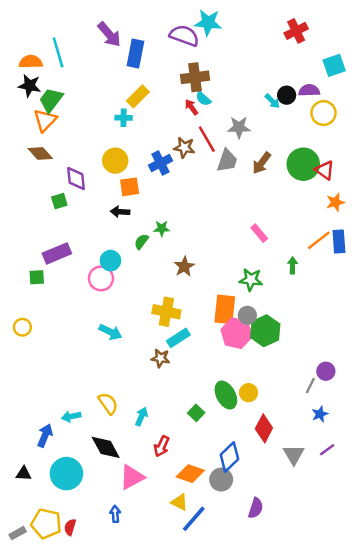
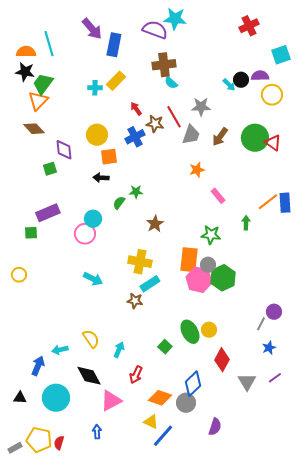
red arrow: (191, 107) -> (136, 109), moved
cyan cross: (124, 118) -> (95, 88), moved
orange star: (335, 202) -> (197, 170), moved

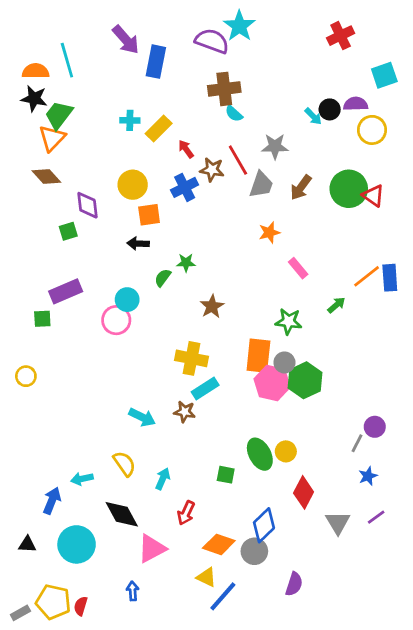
cyan star: (175, 19) -> (239, 26), turned 30
yellow rectangle: (116, 81) -> (159, 129), moved
green arrow: (246, 223) -> (336, 305), turned 48
cyan arrow: (93, 279) -> (142, 417), moved
green square: (165, 347) -> (226, 475), turned -32

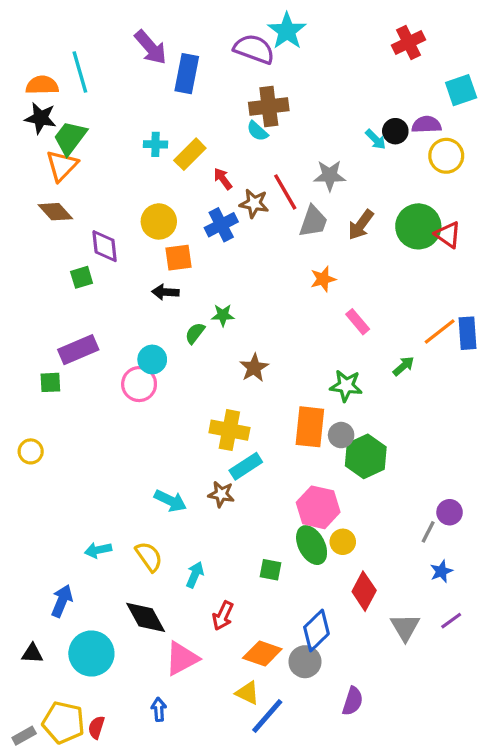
cyan semicircle: (234, 114) -> (257, 131), moved
pink hexagon: (272, 383) -> (318, 507), moved
cyan arrow: (82, 479) -> (98, 550), moved

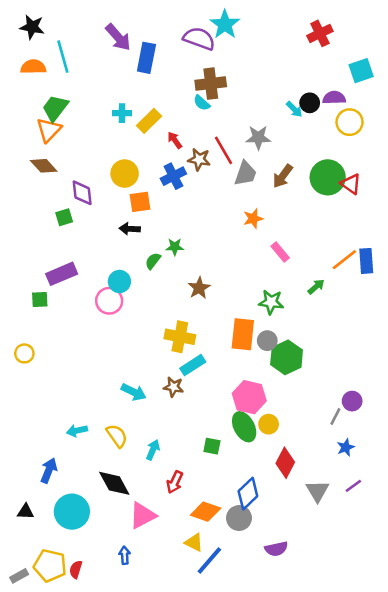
black star: (41, 118) -> (32, 27), moved
purple semicircle: (353, 701) -> (276, 549), turned 60

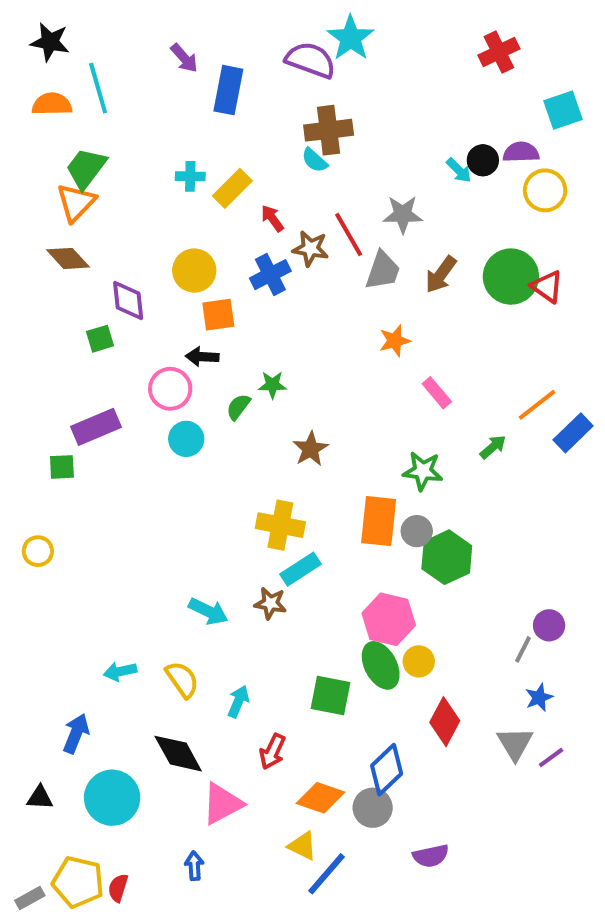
purple arrow: (118, 37) -> (184, 58), size x0.7
blue rectangle: (366, 261) -> (573, 433), moved, turned 50
pink circle: (109, 301) -> (170, 389), moved
green square: (212, 446) -> (331, 695), size x1.5
gray triangle: (317, 491) -> (515, 744), moved

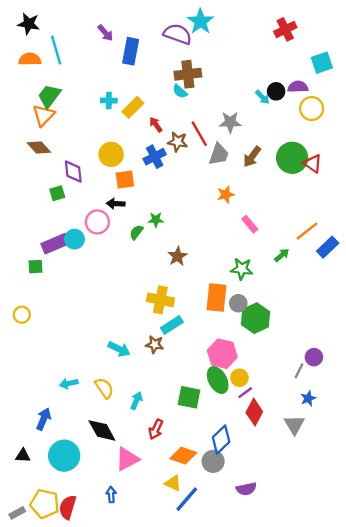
cyan circle: (186, 439) -> (74, 239), moved
purple line: (551, 758) -> (245, 393), moved
red semicircle: (118, 888) -> (68, 507), size x1.5

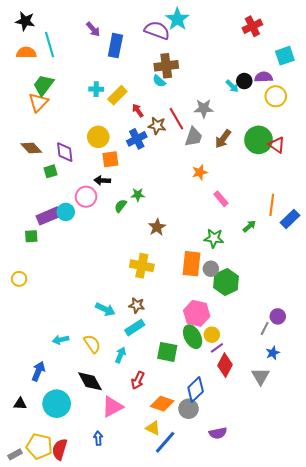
brown diamond: (39, 147) -> (31, 148), moved
orange line: (307, 231) -> (272, 205), turned -45
cyan rectangle: (172, 325) -> (135, 328), moved

